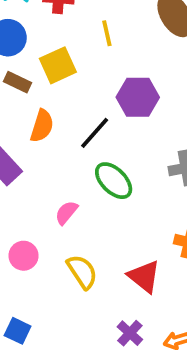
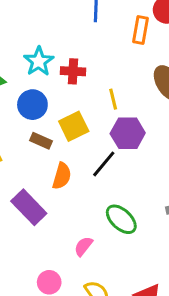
purple hexagon: (138, 97) -> (128, 133), moved
black line: (95, 133) -> (104, 164), moved

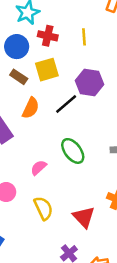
red cross: (73, 71) -> (48, 36), moved
yellow line: (113, 99) -> (84, 37), moved

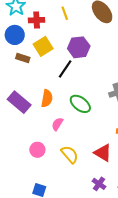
orange semicircle: (31, 108) -> (47, 98), moved

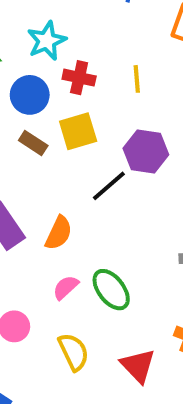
green ellipse: (80, 104) -> (111, 290), moved

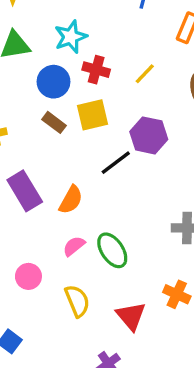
yellow line: (137, 79) -> (145, 74), turned 45

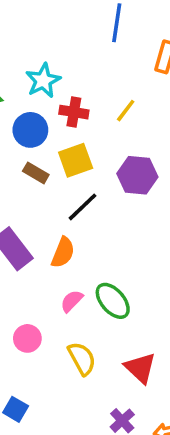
black line: (116, 163) -> (83, 207), moved

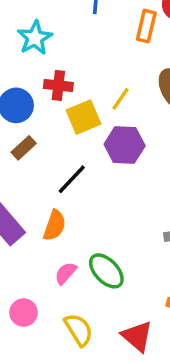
cyan star: (43, 81) -> (35, 38), moved
yellow line: (126, 111) -> (121, 99), moved
yellow square: (76, 160) -> (83, 117), moved
brown rectangle: (36, 173) -> (24, 148), turned -70

